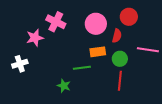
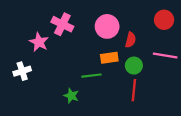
red circle: (129, 17) -> (164, 20), moved
pink star: (35, 38) -> (39, 42), turned -30

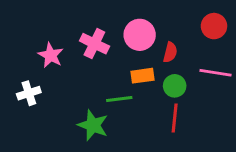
pink cross: (62, 24) -> (94, 44), moved
green star: (71, 96) -> (93, 125), size x1.5

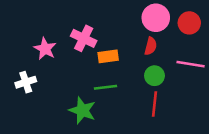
pink circle: (140, 35) -> (156, 18), moved
orange rectangle: (143, 76) -> (108, 56), moved

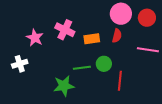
orange rectangle: (108, 56) -> (92, 39), moved
green circle: (154, 76) -> (104, 64), moved
green star: (82, 110) -> (64, 86), turned -30

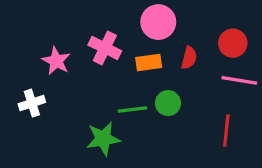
pink circle: (121, 14) -> (158, 22), moved
red circle: (147, 18) -> (233, 43), moved
red line: (120, 81) -> (226, 131), moved

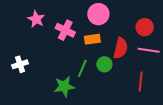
red semicircle: (189, 58) -> (121, 48), moved, size x1.5
pink star: (56, 61) -> (36, 19), moved
green line: (132, 110) -> (82, 68), turned -60

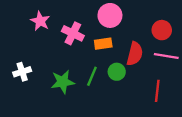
green star: (64, 86) -> (63, 82), moved

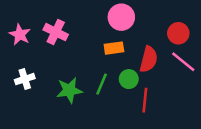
pink star: (40, 21) -> (20, 34), moved
pink cross: (73, 33) -> (56, 32), moved
pink line: (166, 56) -> (183, 62), turned 30
red line: (157, 91) -> (145, 100), moved

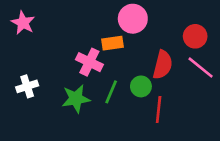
pink cross: (56, 32) -> (89, 62), moved
pink star: (20, 34) -> (23, 23), moved
orange rectangle: (114, 48) -> (112, 43), moved

